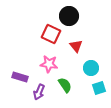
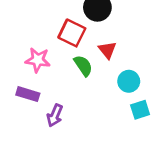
pink star: (49, 64) -> (38, 60), moved
green semicircle: (65, 85) -> (83, 66), moved

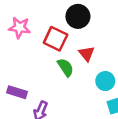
pink star: (38, 60) -> (19, 28), moved

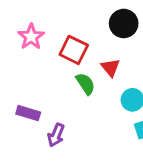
black circle: (78, 16) -> (124, 23), moved
pink star: (19, 28) -> (31, 37), turned 30

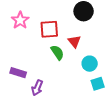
red square: (74, 50) -> (49, 29), turned -30

